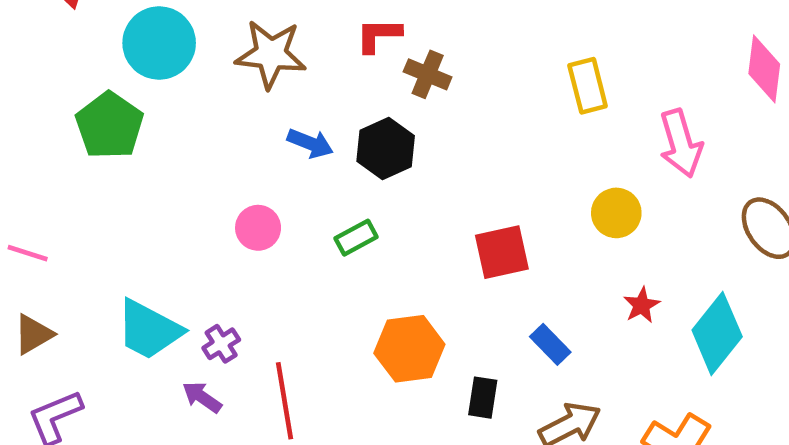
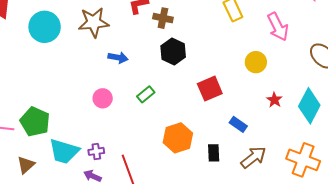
green pentagon: (109, 126) -> (35, 122), moved
black hexagon: (386, 148) -> (173, 51), moved
brown triangle: (33, 334) -> (26, 165), moved
purple cross: (221, 344) -> (96, 151), turned 35

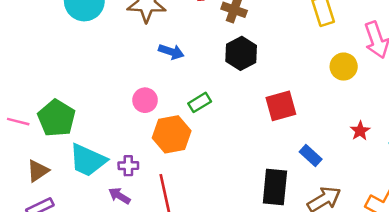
yellow circle: (256, 62) -> (344, 67), moved
orange hexagon: (178, 138) -> (172, 134), moved
black rectangle: (214, 153) -> (275, 187), size x1.6

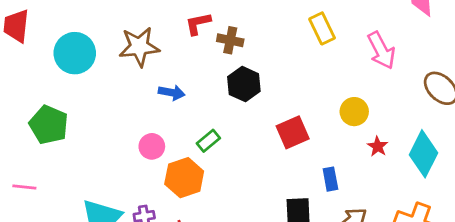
yellow circle: (344, 67) -> (354, 112), moved
green pentagon: (56, 118) -> (49, 125), moved
blue rectangle: (311, 155) -> (330, 179), turned 45

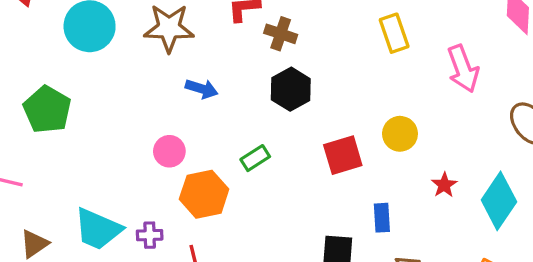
yellow circle: (354, 112) -> (400, 134), moved
green rectangle: (208, 141) -> (255, 158), moved

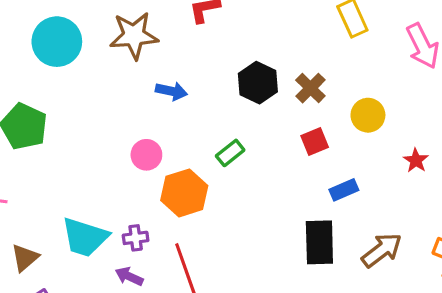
brown cross: (281, 34) -> (310, 88), moved, turned 32
red square: (343, 155) -> (315, 142), size x0.7
blue rectangle: (382, 218) -> (344, 190), moved, turned 76

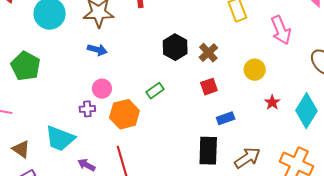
blue arrow: (171, 91) -> (97, 50), moved
yellow circle: (368, 115) -> (255, 70), moved
purple cross: (136, 238) -> (87, 109), moved
brown triangle: (25, 258) -> (21, 149), turned -48

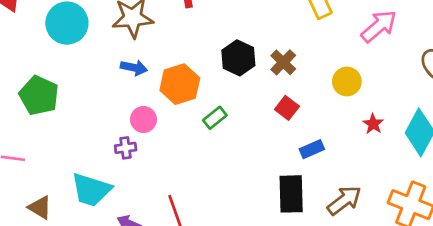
pink arrow: (281, 30) -> (379, 26), turned -104
red square: (209, 87) -> (287, 108), turned -30
orange hexagon: (124, 114) -> (180, 84), moved

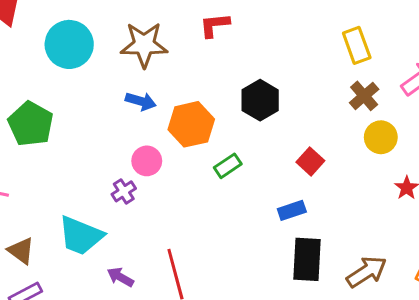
brown cross: (283, 62) -> (364, 96), moved
purple cross: (126, 148) -> (124, 191), turned -30
blue rectangle: (312, 149) -> (292, 210), moved

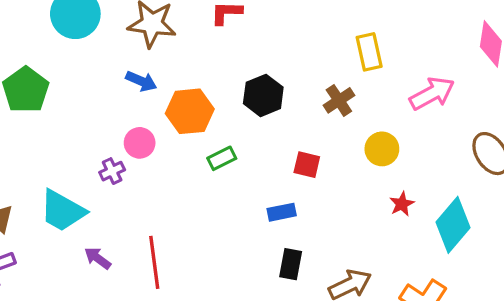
brown cross: (364, 96) -> (339, 100), moved
red square: (310, 161) -> (307, 165), turned -36
black rectangle: (307, 259) -> (291, 264), size x0.7

